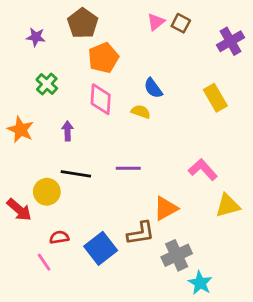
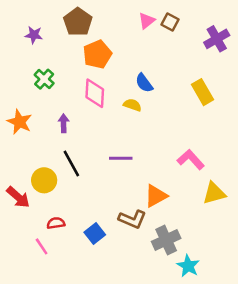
black line: (76, 174) -> (71, 163), turned 52
brown L-shape: (141, 233) -> (132, 219), turned 32
blue square: (101, 248) -> (95, 233), size x0.7

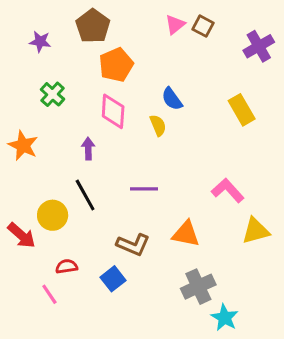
yellow semicircle: (132, 105) -> (158, 125), turned 48
purple arrow: (64, 123) -> (88, 149), moved
orange triangle: (156, 196) -> (186, 234), turned 40
brown L-shape: (132, 219) -> (133, 245), moved

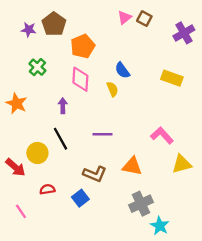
brown pentagon: (93, 26) -> (54, 24), moved
yellow rectangle: (242, 110) -> (172, 78), turned -40
pink line: (49, 294) -> (21, 211), moved

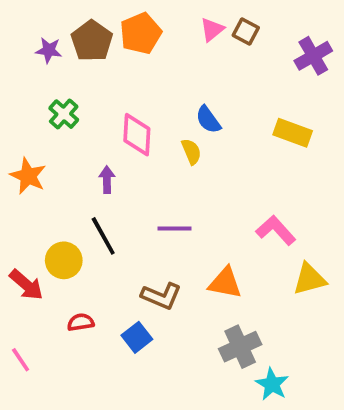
orange pentagon: (83, 46) -> (141, 33), moved
pink line: (21, 211) -> (21, 360), moved

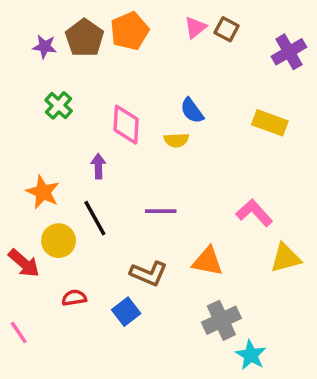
yellow semicircle: (191, 152) -> (176, 140), turned 110
orange star: (28, 176) -> (43, 192), moved

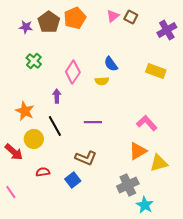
pink diamond: (126, 125) -> (73, 72), turned 30
yellow triangle: (285, 258) -> (159, 163), moved
orange triangle: (208, 261) -> (138, 151), moved, turned -42

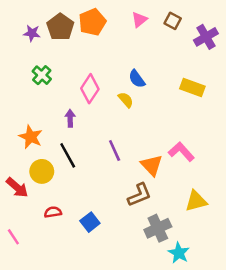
brown square: (131, 17) -> (173, 21), moved
yellow semicircle: (102, 81) -> (126, 100), turned -128
purple line: (93, 122) -> (115, 150), turned 66
orange triangle: (138, 151) -> (152, 165), moved, turned -42
brown L-shape: (86, 158) -> (139, 195), moved, turned -45

